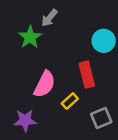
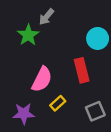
yellow rectangle: (70, 101) -> (58, 103), moved

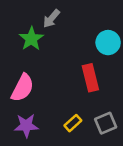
pink semicircle: (42, 79) -> (22, 88), moved
yellow rectangle: (58, 103) -> (73, 123), moved

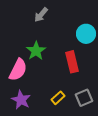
green star: (31, 39) -> (36, 51), moved
purple star: (26, 126) -> (21, 100), turned 30

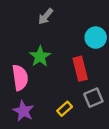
pink semicircle: (18, 70) -> (20, 78), turned -35
gray square: (84, 98) -> (93, 98), moved

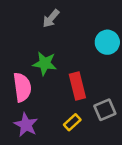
green star: (40, 56) -> (45, 63), turned -30
red rectangle: (80, 69) -> (77, 86), moved

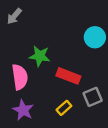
gray arrow: (51, 18) -> (14, 16), moved
red rectangle: (77, 86) -> (68, 76), turned -55

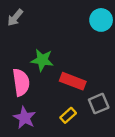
cyan circle: (95, 37) -> (101, 20), moved

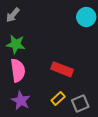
green star: (42, 60) -> (16, 44), moved
gray square: (99, 104) -> (80, 104), moved

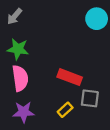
purple star: (21, 101) -> (24, 112), turned -30
gray square: (80, 104) -> (90, 98), moved, turned 30

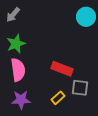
green star: (18, 49) -> (16, 44), turned -30

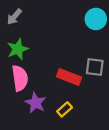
gray square: (80, 88) -> (95, 67), moved
purple star: (21, 100) -> (36, 103), moved, turned 30

